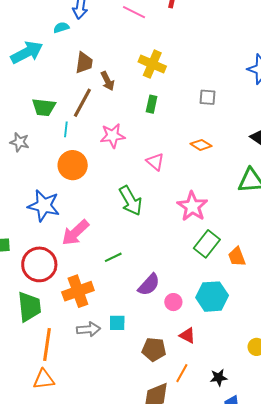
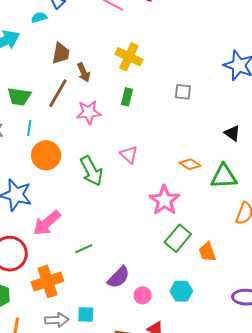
cyan line: (66, 129) -> (29, 128), moved
pink star: (112, 136) -> (89, 112), moved
orange diamond: (201, 145) -> (190, 164), moved
green arrow: (131, 201) -> (91, 171), moved
cyan hexagon: (212, 297) -> (181, 291), size x0.7

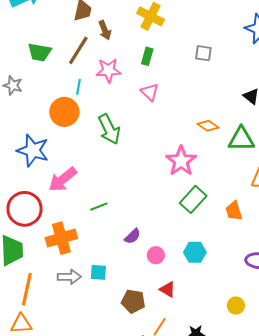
cyan line: (29, 128) -> (78, 87), moved
pink triangle: (129, 155) -> (150, 92), moved
orange trapezoid: (207, 252) -> (234, 211), moved
purple semicircle: (119, 277) -> (133, 236), size x0.7

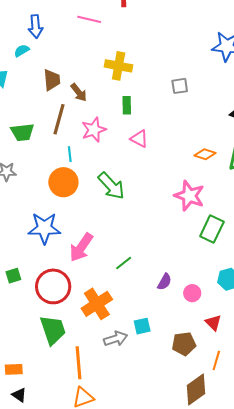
red triangle: (168, 289) -> (213, 323), turned 30

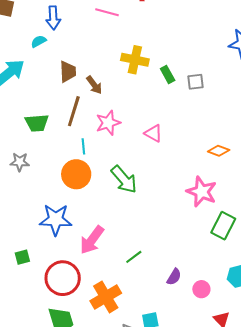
green rectangle: (127, 105) -> (168, 75), moved, turned -30
green square: (13, 276) -> (22, 257), moved

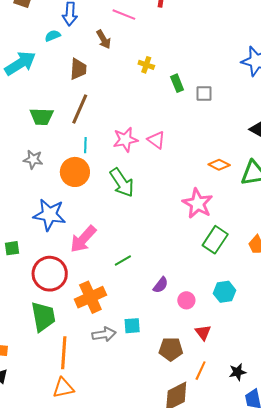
yellow cross: (135, 60) -> (146, 65), size x0.6
brown arrow: (94, 85) -> (104, 39), moved
pink star: (108, 123) -> (125, 140), moved
gray star: (20, 162) -> (33, 159), moved

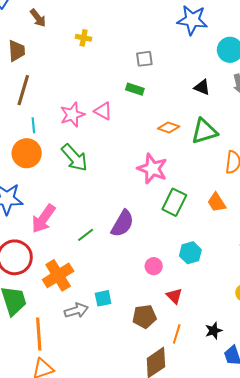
green rectangle: (177, 83) -> (135, 89), moved, turned -42
purple semicircle: (161, 285) -> (122, 224), moved, size x1.6

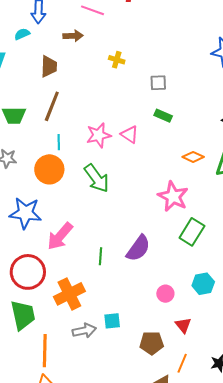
brown arrow: (38, 18) -> (73, 36), turned -60
gray square: (144, 59) -> (158, 83), moved
green line: (86, 235) -> (100, 256), turned -54

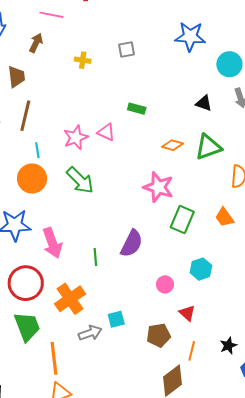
brown arrow: (73, 36) -> (36, 43), turned -54
gray square: (158, 83) -> (126, 50), moved
pink arrow: (60, 236) -> (52, 243), turned -52

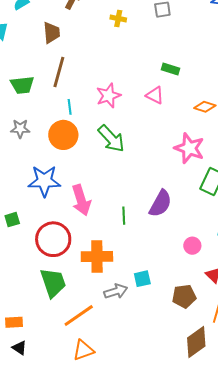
pink triangle: (106, 132) -> (155, 95), moved
orange cross: (70, 299) -> (97, 257), turned 32
orange line: (54, 358) -> (79, 316), turned 60

